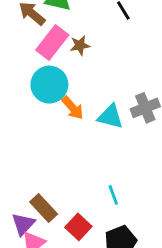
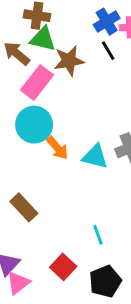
brown star: (80, 45) -> (69, 61), moved, size x1.5
brown rectangle: (44, 208) -> (24, 207), moved

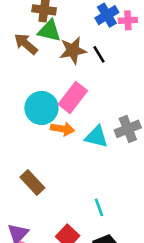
black line: (108, 51) -> (99, 54), moved
pink rectangle: (37, 82) -> (73, 98), moved
orange arrow: (57, 148) -> (62, 129), turned -40

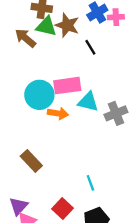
brown star: (73, 50) -> (67, 25), moved, turned 30
pink rectangle: (73, 98) -> (67, 86), turned 44
cyan triangle: (96, 137) -> (88, 102), moved

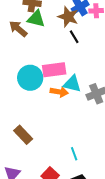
brown star: (67, 25) -> (68, 17), moved
orange arrow: (58, 113) -> (59, 92), moved

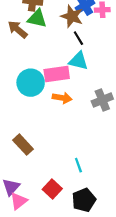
cyan triangle: (72, 84) -> (78, 61), moved

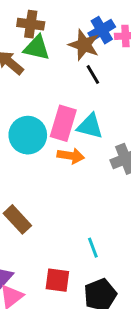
cyan triangle: (78, 61) -> (90, 126), moved
pink rectangle: (57, 74) -> (63, 123), turned -65
red square: (52, 189) -> (57, 280), turned -36

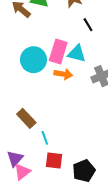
black line: (93, 74) -> (88, 25), moved
cyan line: (93, 248) -> (45, 138), moved

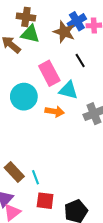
pink rectangle: (58, 51) -> (49, 73), moved, turned -45
brown rectangle: (26, 118) -> (14, 172), moved

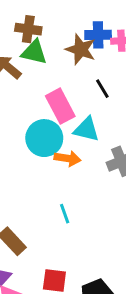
blue cross: (77, 21) -> (98, 35), turned 30
cyan circle: (24, 97) -> (44, 138), moved
cyan line: (36, 177) -> (65, 214), moved

